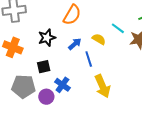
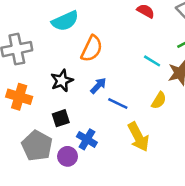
yellow semicircle: (99, 39) -> (159, 100), moved, turned 96
blue line: (89, 59) -> (118, 104), turned -42
gray pentagon: (23, 86) -> (37, 146), turned 30

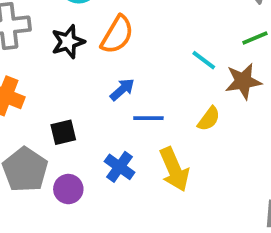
black star: (62, 81) -> (68, 42), moved
blue line: (118, 104) -> (148, 118), turned -30
blue cross: (87, 139) -> (120, 167), moved

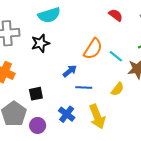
orange semicircle: (117, 35) -> (93, 49), moved

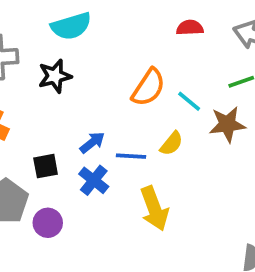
red semicircle: (116, 15) -> (190, 28), turned -40
blue arrow: (70, 71) -> (92, 142), moved
yellow semicircle: (117, 89) -> (171, 144), moved
blue cross: (67, 114) -> (94, 180), moved

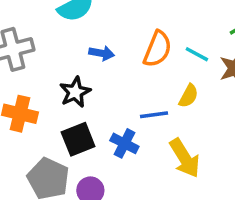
black star: (55, 76) -> (75, 92), moved
blue arrow: (92, 142) -> (102, 53), moved, turned 60
black square: (46, 166) -> (78, 139), size x1.4

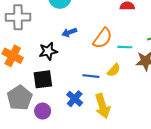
blue arrow: (102, 53) -> (69, 32), turned 136
cyan line: (197, 54) -> (125, 47), turned -40
blue cross: (124, 143) -> (75, 99), moved

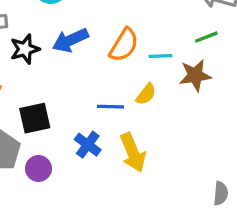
blue arrow: (69, 32) -> (70, 40), size x1.5
black star: (48, 51) -> (25, 49), moved

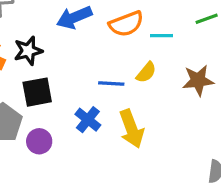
orange semicircle: (124, 45) -> (126, 24), turned 36
black star: (25, 49) -> (28, 51), moved
brown star: (195, 75) -> (198, 80), moved

